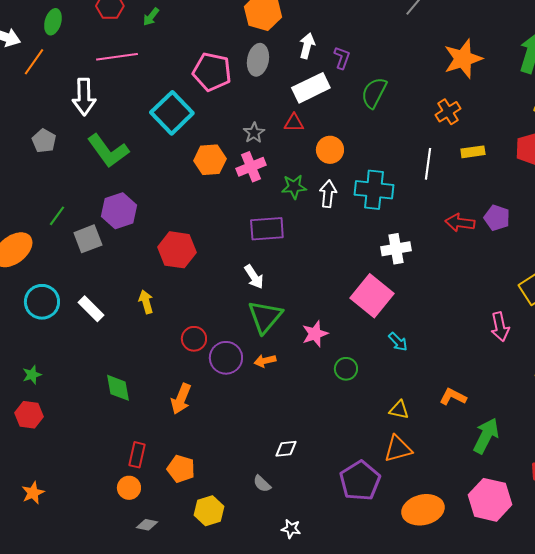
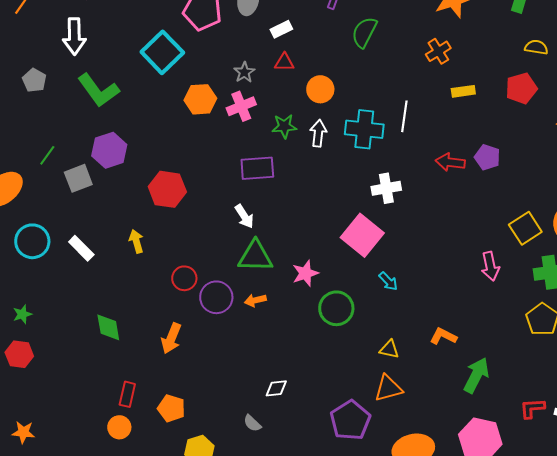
white rectangle: (311, 88) -> (281, 29), moved, size x0.6
white line: (428, 164) -> (404, 116), moved
green triangle: (265, 317) -> (255, 256), turned 51
green circle: (346, 369) -> (336, 308), size x1.5
orange star: (33, 493) -> (23, 432), turned 30

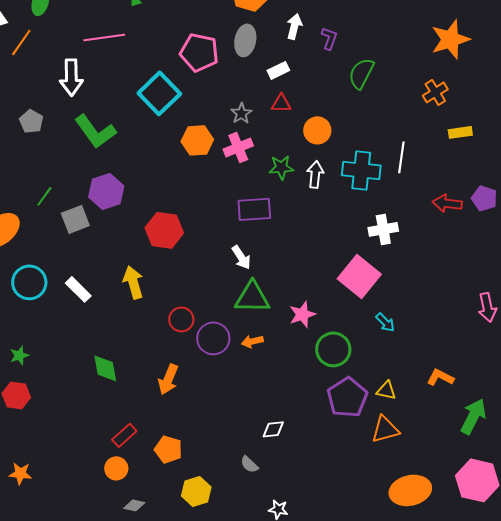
yellow arrow: (136, 241) -> (133, 282), size x1.4
red rectangle: (127, 394) -> (124, 435), turned 35
purple pentagon: (350, 420) -> (347, 397), moved

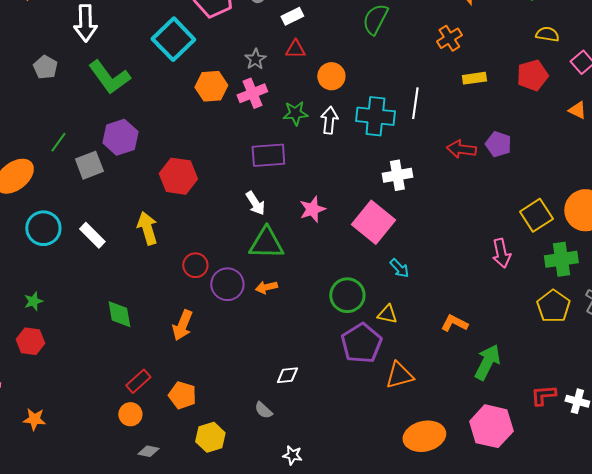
pink star: (302, 314) -> (312, 209), moved
yellow triangle: (386, 390) -> (387, 314), moved

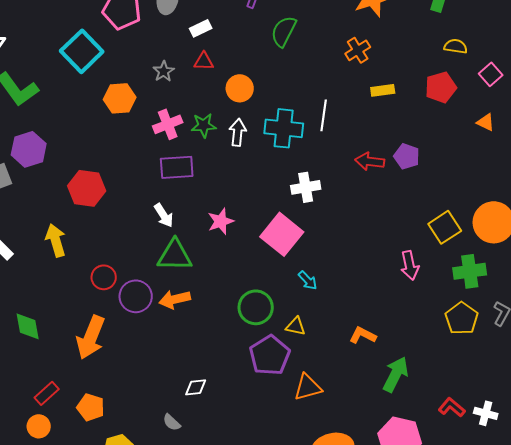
pink cross: (252, 93) -> (168, 124), moved
orange arrow: (266, 287) -> (175, 299), size x1.4
orange arrow: (182, 325) -> (91, 337), size x1.4
red L-shape: (543, 395) -> (452, 407), turned 44

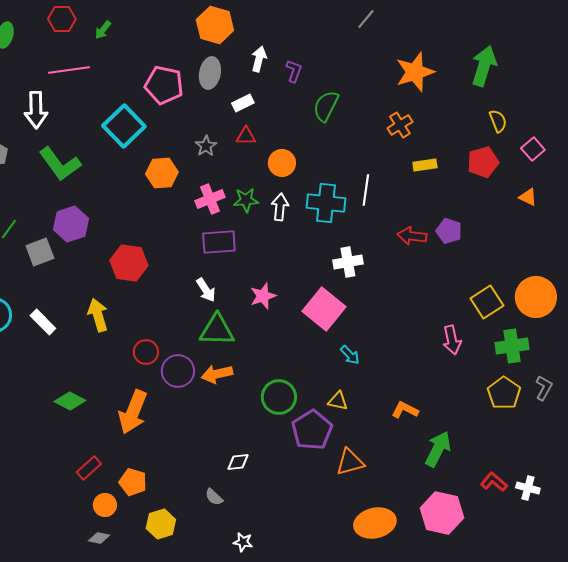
yellow semicircle: (456, 46) -> (498, 121), turned 60
green circle: (256, 307) -> (279, 397), moved
green diamond: (28, 326) -> (70, 401), turned -52
orange circle: (39, 426) -> (105, 505), moved

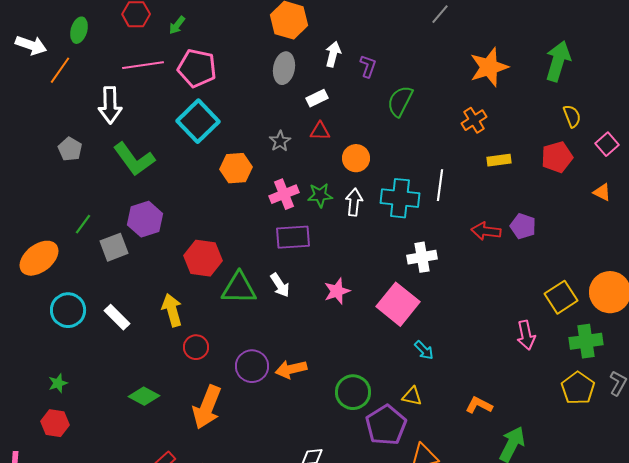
pink pentagon: (164, 85) -> (197, 68), moved
green triangle: (217, 330) -> (239, 288), moved
red circle: (146, 352) -> (196, 347), moved

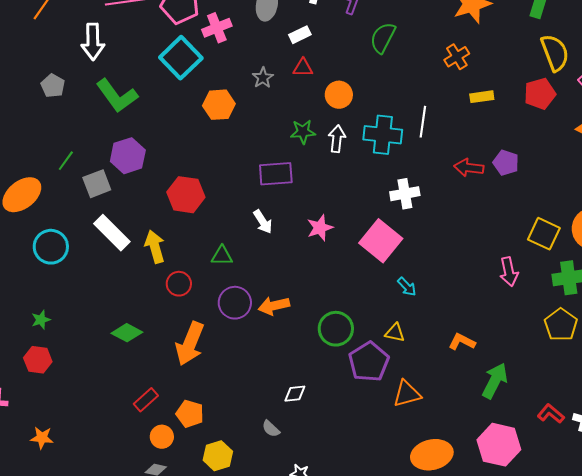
yellow semicircle: (572, 116) -> (555, 53), size x1.6
pink cross: (284, 194) -> (217, 28), moved
green triangle: (239, 288) -> (222, 256), moved, size x0.6
yellow square: (561, 297) -> (544, 234), turned -32
white rectangle: (117, 317) -> (112, 233), moved, size x1.4

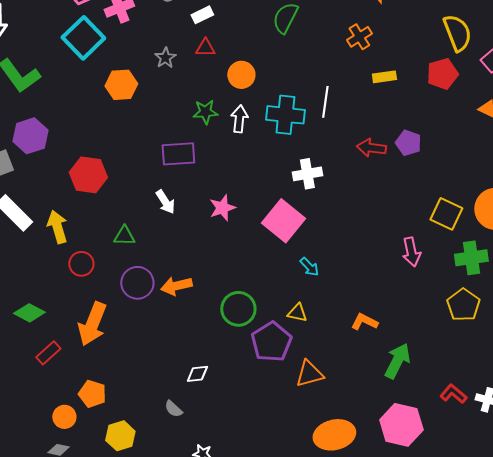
red rectangle: (146, 400) -> (48, 353), moved

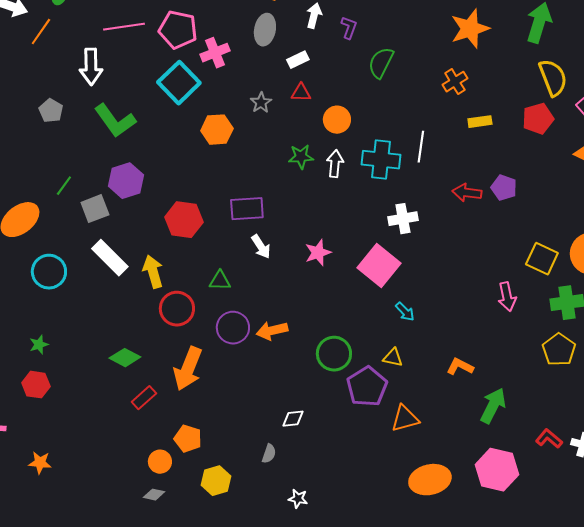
purple rectangle: (178, 154) -> (247, 209), moved
red circle: (81, 264) -> (177, 309), size x1.4
gray semicircle: (173, 409) -> (269, 454), turned -114

